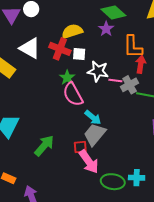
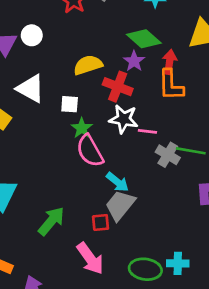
red cross: (60, 49) -> (118, 87), moved
white square: (79, 54) -> (70, 104), moved
red arrow: (141, 64) -> (170, 62), moved
gray cross: (130, 85) -> (168, 155), moved, turned -30
pink arrow: (89, 162) -> (90, 259), moved

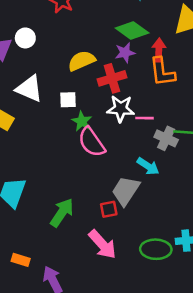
purple star: (134, 61) -> (125, 53), turned 30
red cross: (118, 87) -> (112, 78), turned -32
cyan arrow: (117, 182) -> (148, 166), moved

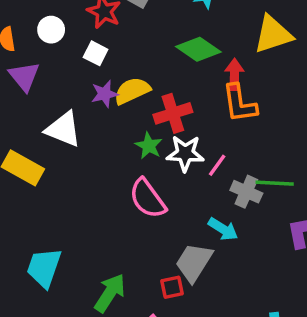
white circle: (25, 38) -> (51, 30), moved
purple star: (125, 53) -> (105, 94), moved
white square: (68, 100) -> (96, 53), moved, turned 30
pink line: (144, 118) -> (217, 165), turned -54
green star: (82, 121) -> (149, 146), moved

